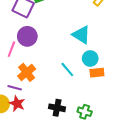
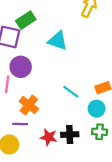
cyan triangle: (81, 35) -> (58, 41), moved
cyan circle: (90, 58) -> (97, 109), moved
red star: (17, 104) -> (49, 137), moved

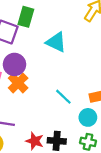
green rectangle: (26, 20) -> (26, 17), turned -48
orange cross: (29, 105) -> (18, 83), moved

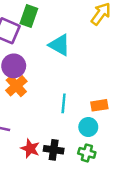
cyan line: (63, 97) -> (64, 103), turned 48

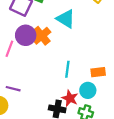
orange cross: (16, 86) -> (42, 36), moved
red star: (30, 148) -> (70, 98), moved

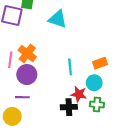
purple circle: (26, 35) -> (27, 75), moved
orange cross: (42, 36) -> (27, 53), moved

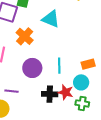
orange cross: (27, 53) -> (25, 36), moved
purple circle: (27, 75) -> (32, 68), moved
black cross: (69, 107) -> (50, 94), moved

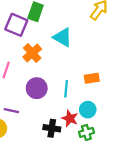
orange rectangle: (88, 64) -> (92, 78), moved
black cross: (50, 94) -> (52, 128), moved
green cross: (82, 103) -> (86, 132), turned -32

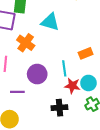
purple line: (11, 111) -> (17, 92), moved
red star: (70, 118) -> (72, 86), moved

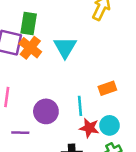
cyan triangle: (50, 22) -> (65, 47), turned 42
orange cross: (26, 43) -> (30, 48), moved

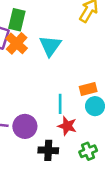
purple circle: (46, 111) -> (25, 126), moved
cyan circle: (109, 125) -> (95, 106), moved

